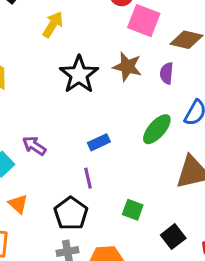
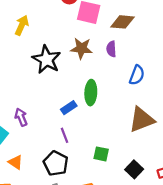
green ellipse: (157, 129) -> (91, 93), moved, turned -30
purple arrow: (34, 146) -> (21, 117), turned 42

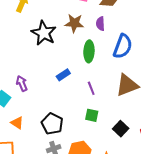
blue semicircle: (137, 75) -> (123, 46), size x1.4
green ellipse: (91, 93) -> (89, 51), moved
purple line: (65, 135) -> (91, 88), moved

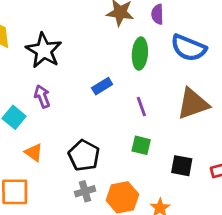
black star: (44, 33) -> (44, 50), moved
blue semicircle: (123, 46) -> (189, 48), turned 90
black square: (121, 129) -> (182, 166), turned -35

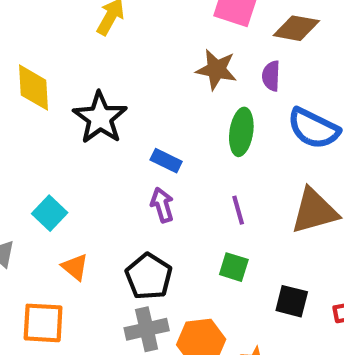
blue rectangle: (102, 86) -> (166, 161), moved, turned 54
purple arrow: (42, 96) -> (162, 205), moved
gray cross: (85, 191) -> (147, 329), size x1.4

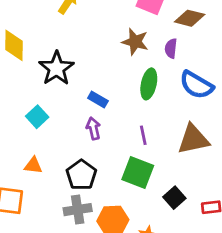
cyan square: (50, 213) -> (37, 117), moved
orange triangle: (75, 267) -> (33, 165), turned -36
green square: (234, 267) -> (138, 173), size x1.6
black square: (292, 301) -> (174, 198), turned 30

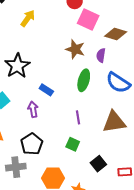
purple arrow: (93, 128) -> (33, 109), moved
green square: (138, 173) -> (73, 144), size x0.6
gray cross: (78, 210) -> (16, 167), moved

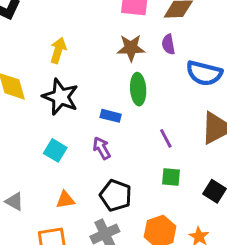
yellow arrow: (28, 18) -> (58, 50), moved
green ellipse: (84, 80) -> (138, 89), moved

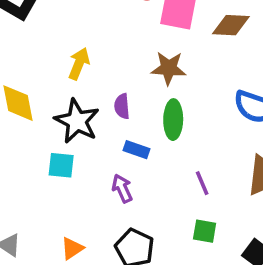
purple semicircle: (168, 44) -> (122, 106), moved
cyan square: (55, 150) -> (61, 165), moved, turned -30
orange triangle: (65, 200) -> (72, 248), turned -30

